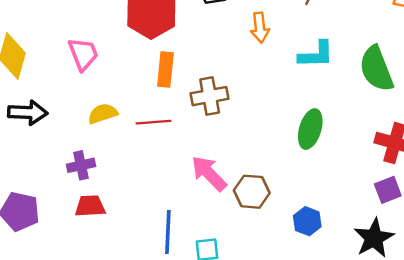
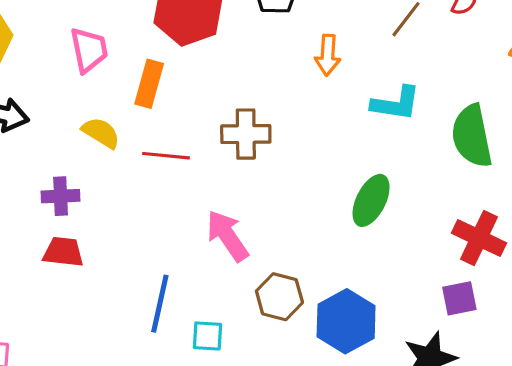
orange rectangle: (165, 70) -> (149, 84), moved
yellow semicircle: (103, 114) -> (101, 133), turned 40
brown hexagon: (252, 192) -> (279, 297), moved
blue hexagon: (307, 221) -> (346, 321), size x1.6

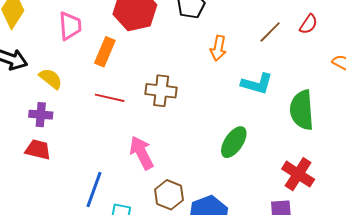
yellow semicircle: (101, 133) -> (51, 79), moved

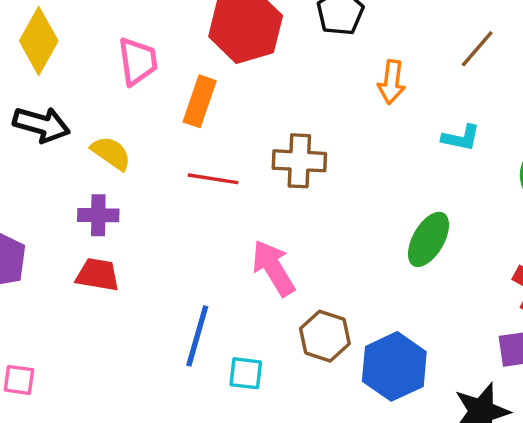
cyan L-shape: (257, 84) -> (461, 138), size x0.7

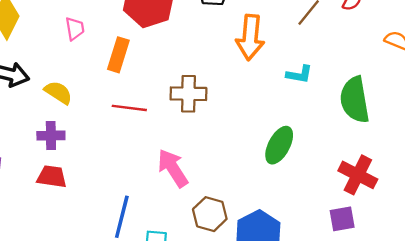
pink trapezoid: (138, 61) -> (75, 29), size x0.7
orange arrow: (392, 82) -> (250, 37), size x1.5

